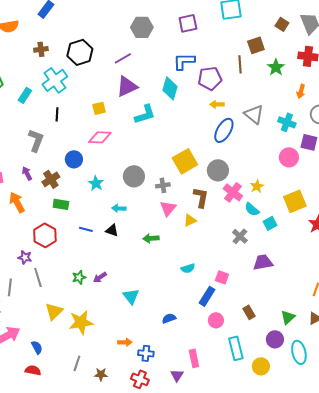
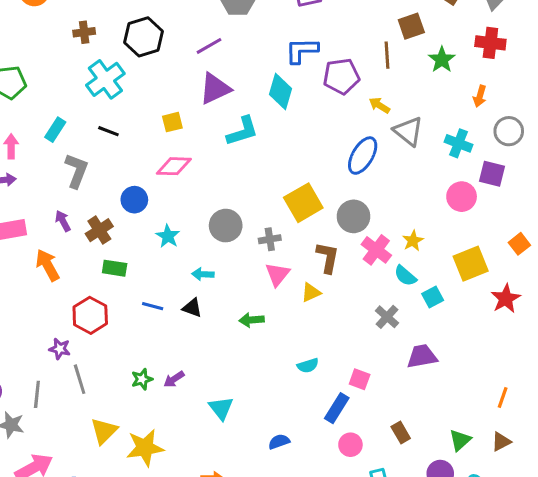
cyan rectangle: (25, 95) -> (55, 130), moved
yellow arrow: (217, 104) -> (379, 105), moved, turned 32
black line: (57, 114) -> (108, 131), turned -72

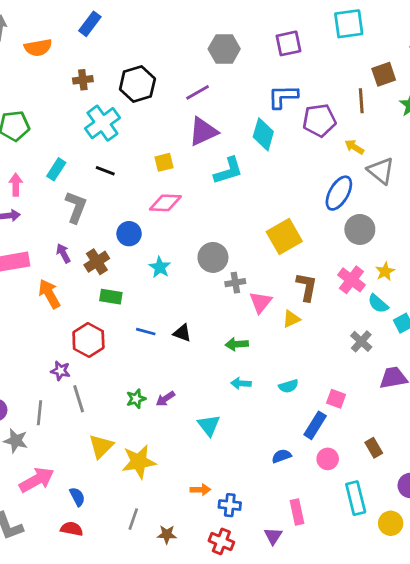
gray circle: (353, 216) -> (360, 229), moved
gray cross: (270, 239) -> (235, 283), moved
cyan arrow: (203, 274) -> (241, 383), moved
blue semicircle: (279, 442) -> (282, 456), moved

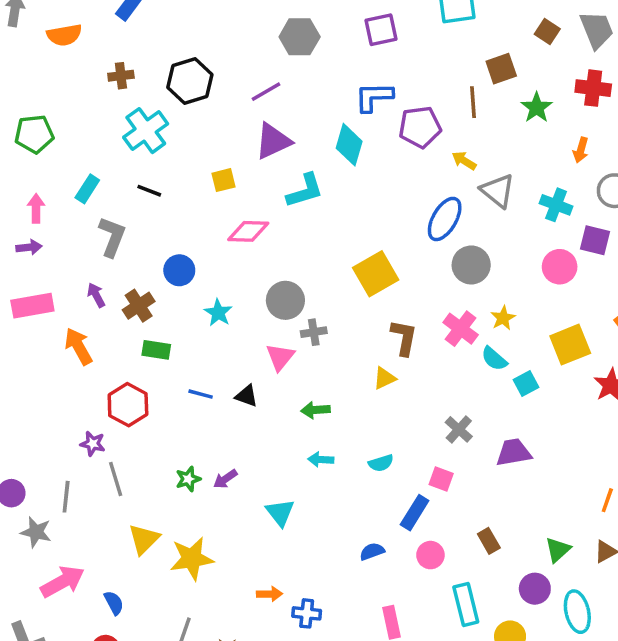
pink diamond: (165, 203) -> (248, 231), moved
pink triangle: (261, 302) -> (280, 357), moved
gray cross: (361, 341) -> (459, 429), moved

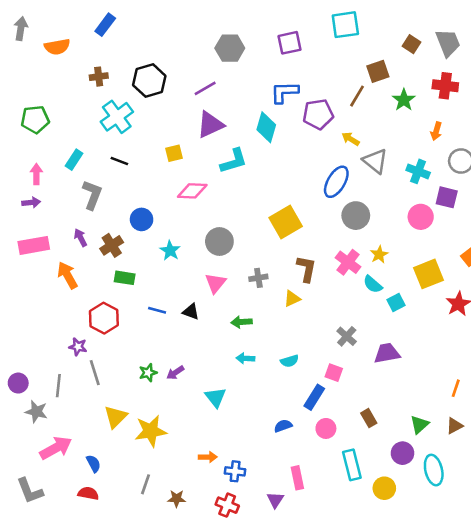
brown line: (473, 102) -> (357, 96), turned 35
gray cross: (314, 332) -> (258, 278), moved

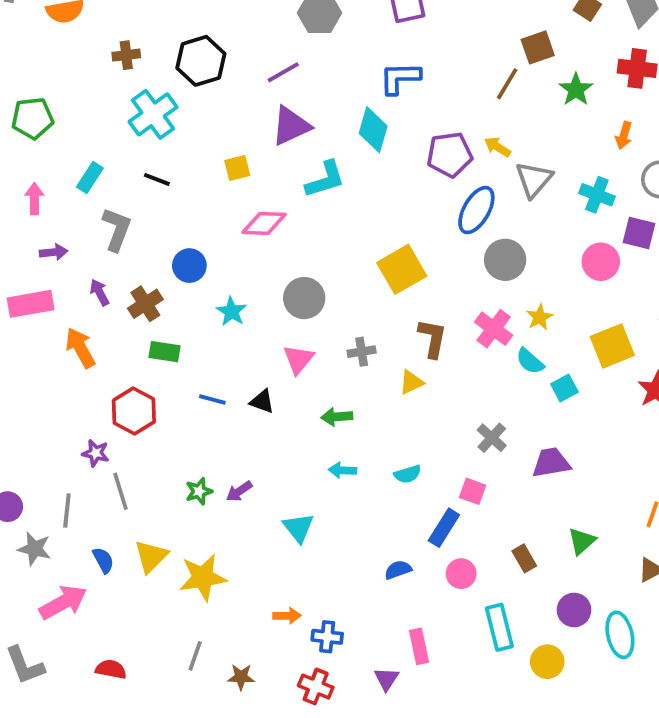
purple pentagon: (318, 114) -> (450, 155), moved
gray triangle: (375, 161) -> (534, 179), turned 32
purple arrow: (31, 203) -> (54, 252), moved
green triangle: (419, 425) -> (582, 541), moved
blue semicircle: (93, 464) -> (103, 560), moved

